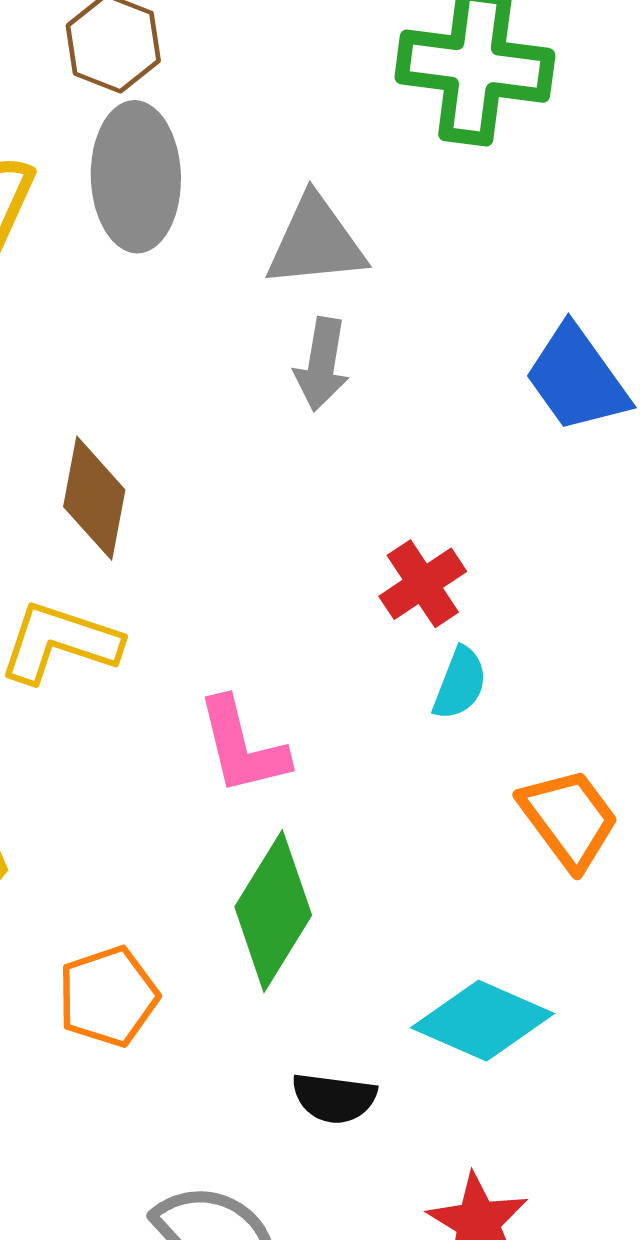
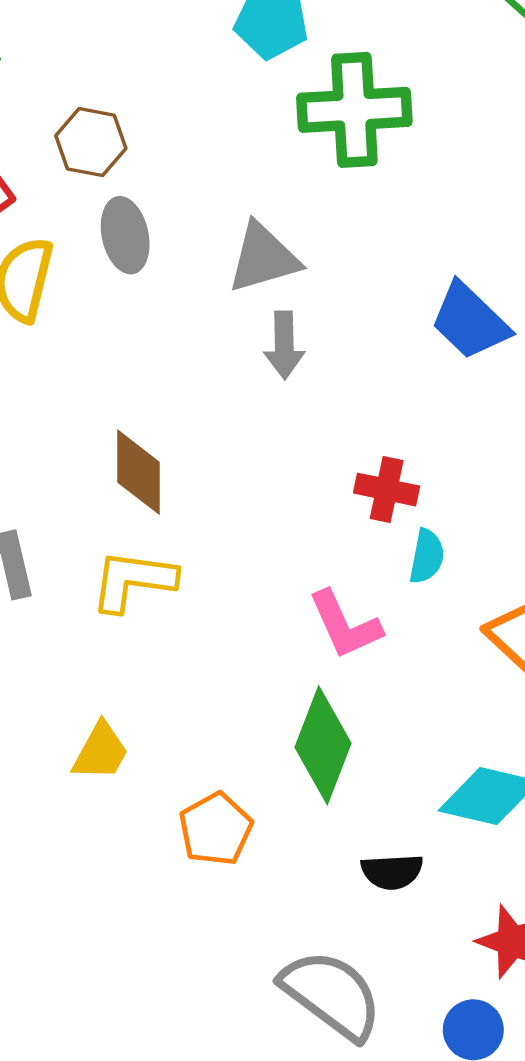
gray ellipse: (136, 177) -> (125, 235), size x0.7
red cross: (423, 584) -> (387, 490), turned -34
pink L-shape: (242, 746) -> (345, 625), moved

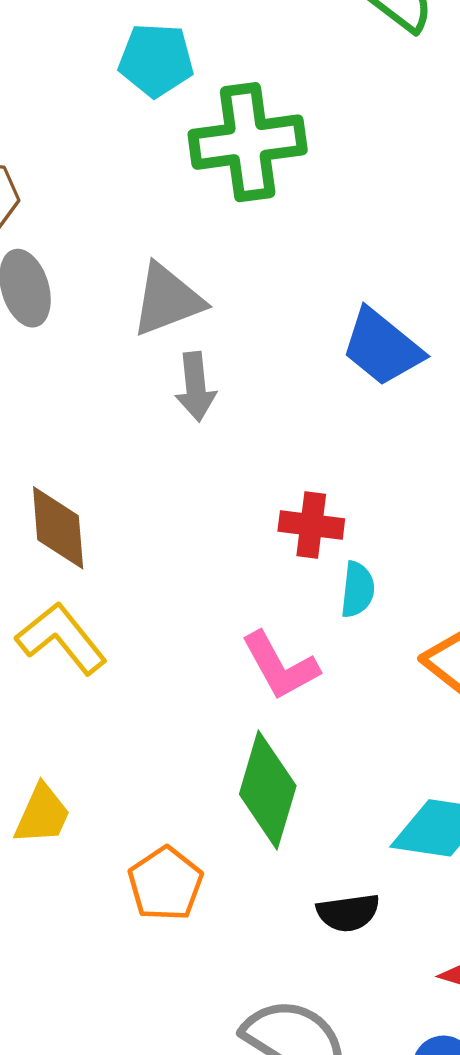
yellow L-shape: (133, 581) -> (61, 638), turned 48

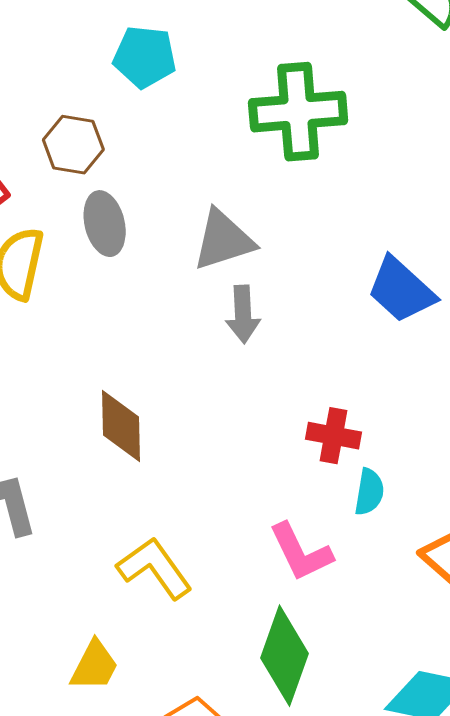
cyan pentagon: (156, 60) -> (145, 57), moved
yellow L-shape: (61, 638) -> (155, 568), moved

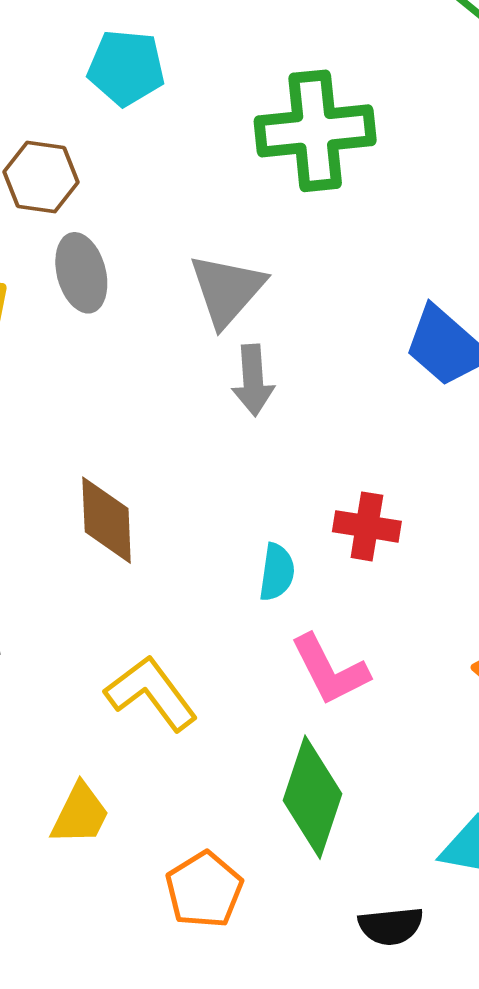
gray triangle: (223, 240) -> (227, 290), turned -30
cyan semicircle: (369, 492) -> (277, 572), moved

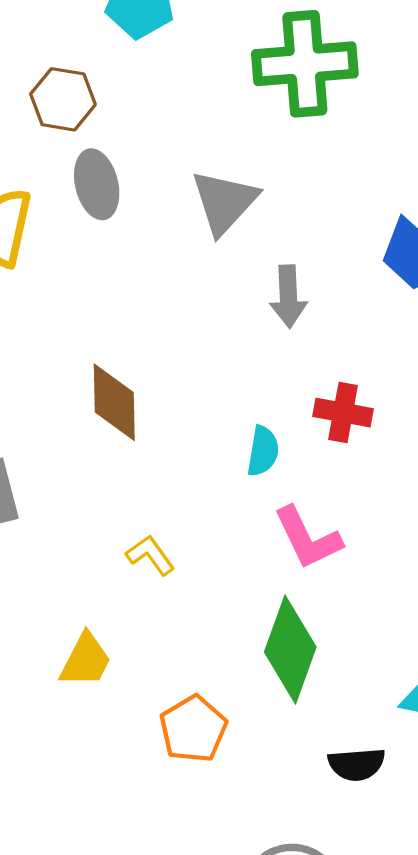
gray arrow: (253, 380) -> (288, 296), moved
yellow L-shape: (151, 693) -> (150, 555), size x0.6

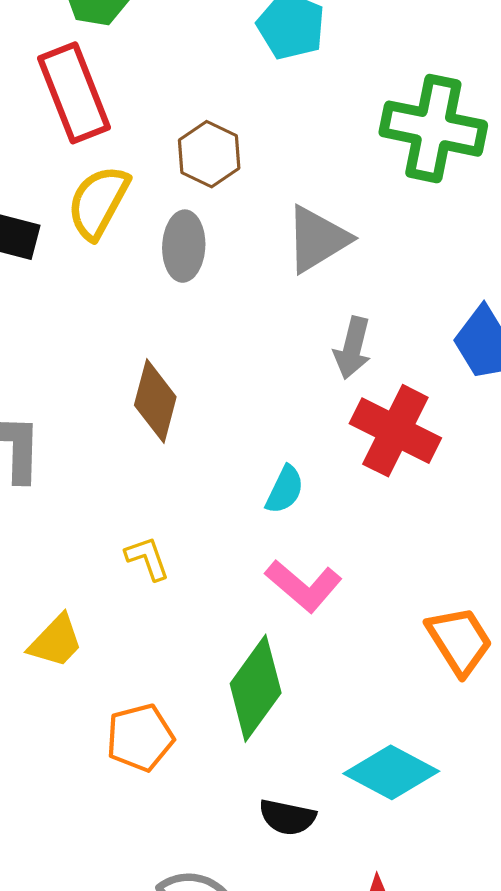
brown hexagon: (63, 99) -> (209, 154), moved
gray ellipse: (97, 184) -> (184, 246), moved
red cross: (343, 413) -> (395, 431), moved, size x1.5
pink L-shape: (308, 538) -> (304, 586), turned -40

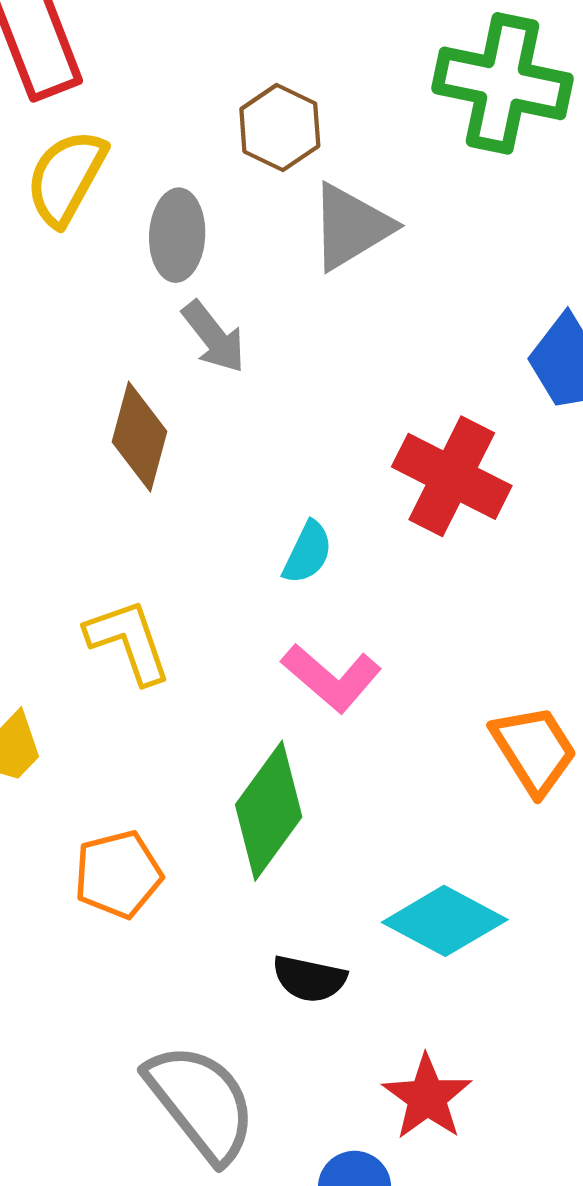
brown hexagon: (209, 154) -> (280, 128), moved
gray arrow: (353, 348) -> (214, 337), moved, turned -52
yellow L-shape: (147, 558) -> (128, 641), size x1.5

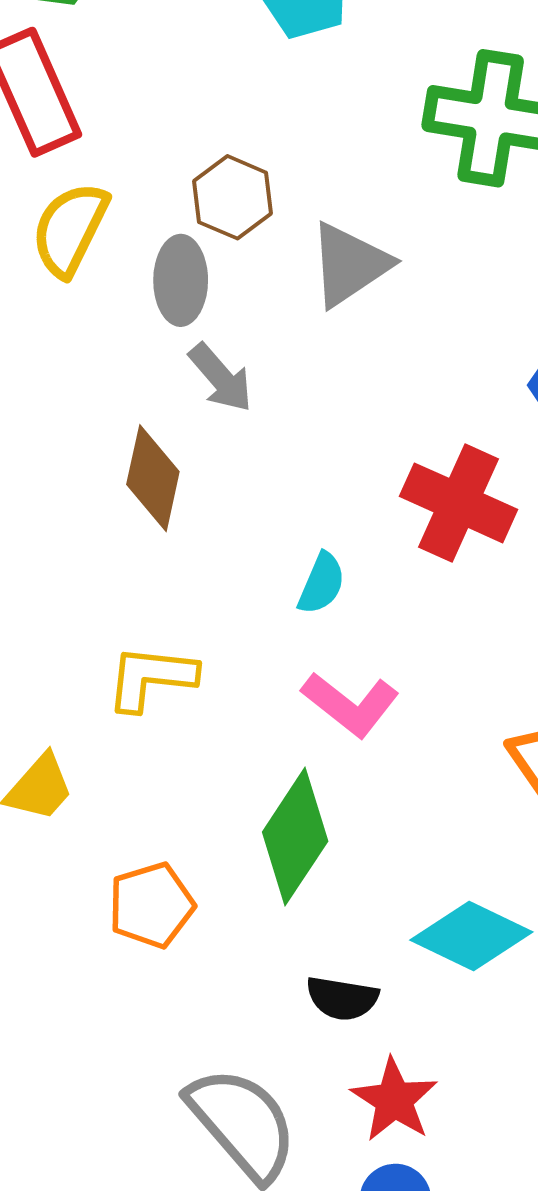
brown hexagon: (280, 128) -> (232, 197), moved
yellow L-shape: (128, 641) -> (151, 678), turned -62
red star: (427, 1097) -> (394, 1100), moved

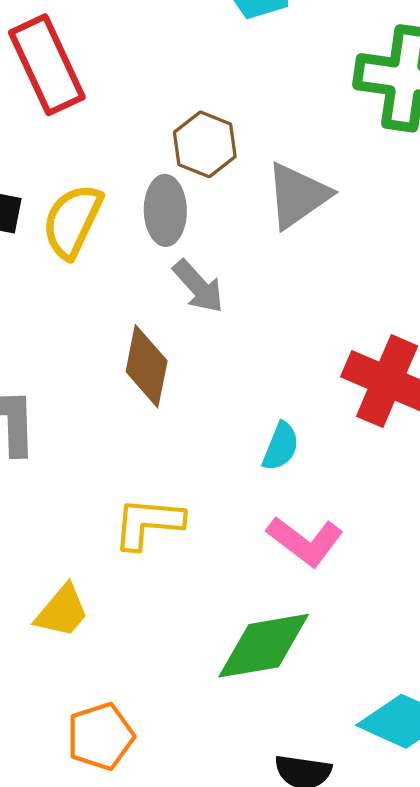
yellow semicircle: (70, 229) -> (72, 221), moved
green diamond: (295, 837) -> (264, 646), turned 48
orange pentagon: (151, 905) -> (100, 736), moved

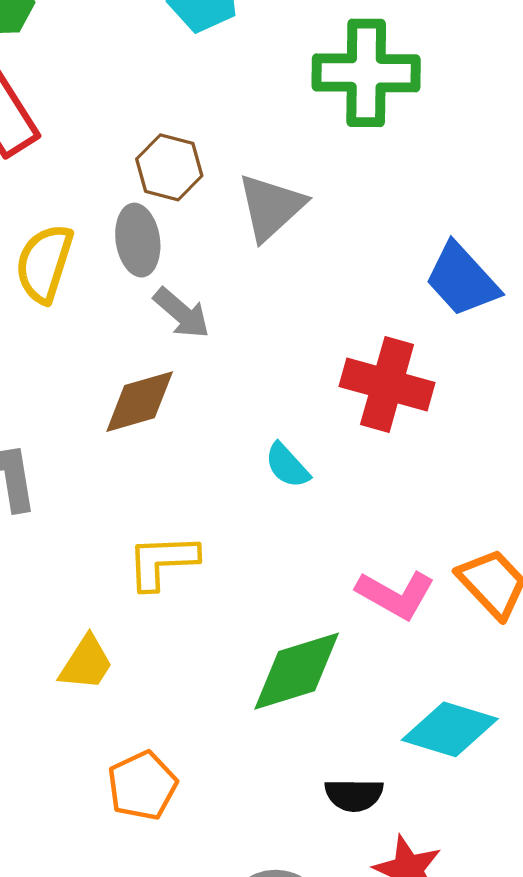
brown diamond: (147, 366) -> (140, 402), turned 70
cyan semicircle: (281, 446) -> (287, 466), turned 123
pink L-shape: (305, 541) -> (396, 595), moved

